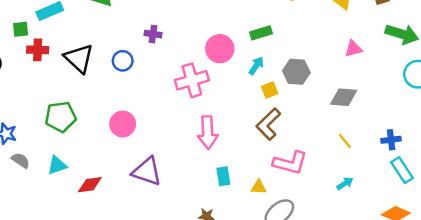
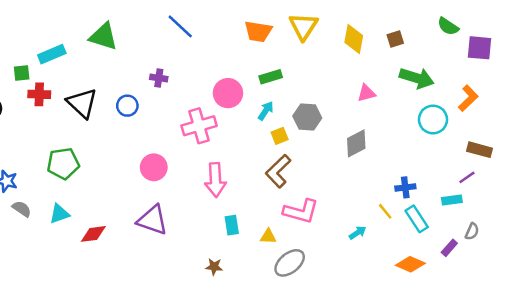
gray diamond: (344, 97) -> (356, 143), turned -32
pink circle: (123, 124) -> (154, 167), moved
yellow line: (345, 141) -> (385, 211), moved

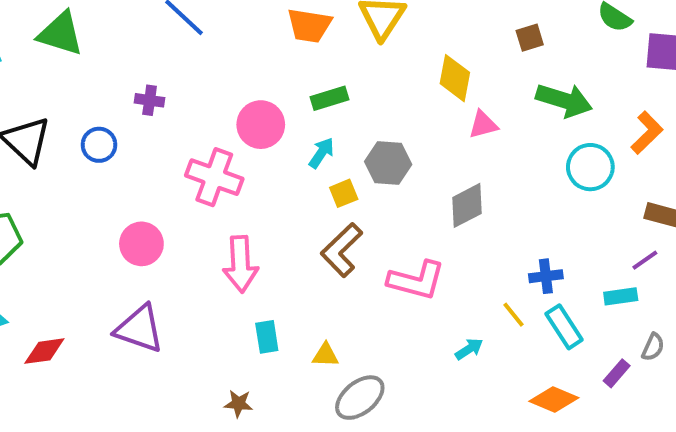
yellow diamond: (354, 39) -> (455, 78), moved
pink cross: (199, 126) -> (214, 177), turned 36
pink L-shape: (301, 211) -> (416, 280), moved

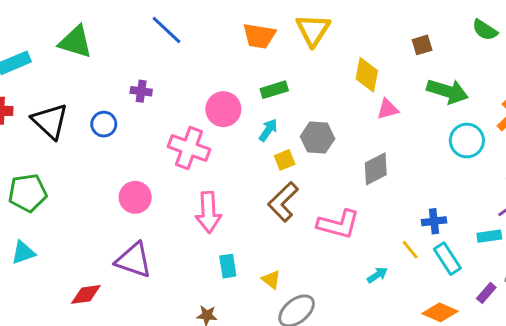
red diamond: (44, 351) -> (86, 294), moved
yellow triangle: (325, 355) -> (271, 279), turned 36

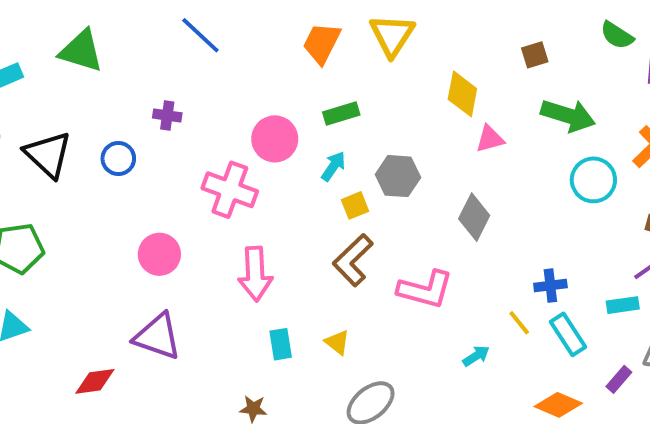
orange trapezoid: (259, 36) -> (322, 43), turned 108
gray diamond: (376, 169) -> (474, 217), turned -36
yellow triangle: (271, 279) -> (337, 342), moved

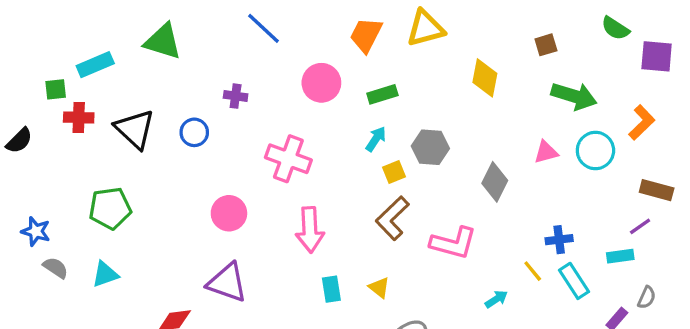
yellow triangle: (392, 35) -> (425, 28), turned 42
pink circle: (275, 139) -> (321, 83), moved
pink triangle: (490, 139) -> (546, 152), moved

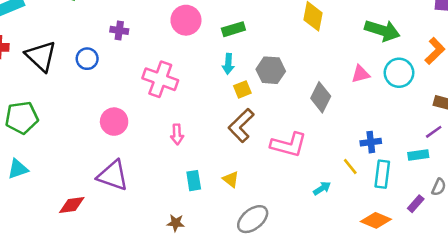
cyan arrow: (376, 139) -> (228, 64), turned 150
pink arrow: (310, 230) -> (177, 134), size x0.6
cyan rectangle: (574, 281) -> (382, 174), turned 40

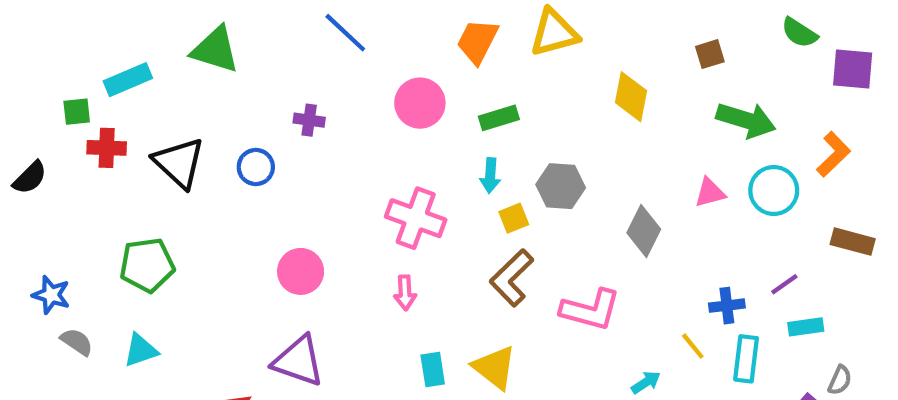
pink cross: (160, 79) -> (416, 218), moved
purple line: (434, 132) -> (784, 284), moved
yellow triangle: (231, 179) -> (495, 367), size x1.6

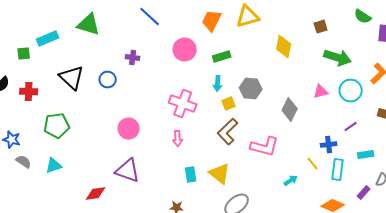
red cross: (107, 148) -> (29, 92), moved
purple line: (784, 284) -> (351, 127), moved

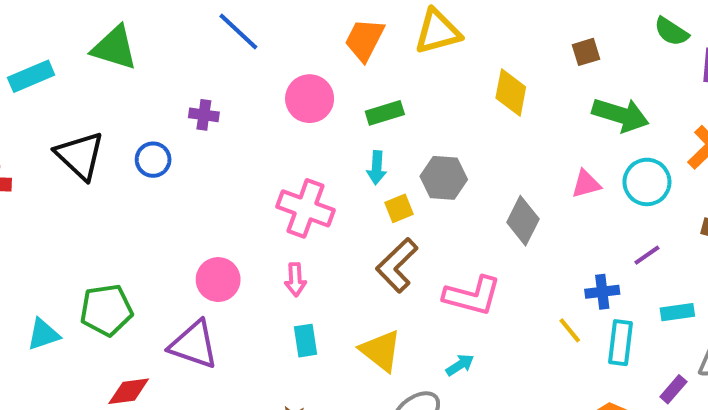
green pentagon: (57, 126) -> (106, 310), moved
pink circle: (129, 129) -> (218, 280), moved
cyan rectangle: (191, 175) -> (306, 341), moved
cyan arrow: (291, 181) -> (460, 365), moved

